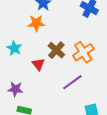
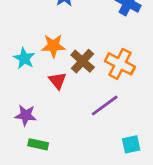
orange star: (36, 23) -> (53, 46), moved
orange cross: (83, 52) -> (120, 64), turned -30

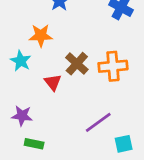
orange star: (53, 46) -> (41, 35), moved
orange cross: (120, 64) -> (113, 66), turned -32
purple line: (105, 106) -> (98, 122), moved

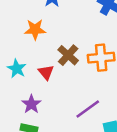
cyan star: (21, 61) -> (17, 69), moved
purple star: (22, 116) -> (31, 104), moved, turned 30

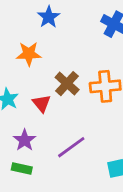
purple line: (88, 109) -> (71, 147), moved

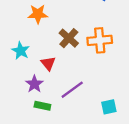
red triangle: (42, 103) -> (48, 63), moved
green rectangle: (22, 168) -> (42, 106), moved

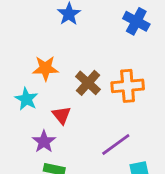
orange star: (38, 14) -> (45, 68), moved
purple line: (72, 90) -> (116, 144), moved

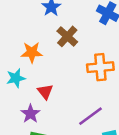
brown cross: (88, 83) -> (67, 36), moved
cyan star: (26, 99) -> (16, 78), turned 30

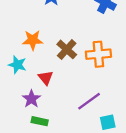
brown cross: (67, 36) -> (67, 49), moved
cyan star: (16, 78) -> (17, 65), turned 30

